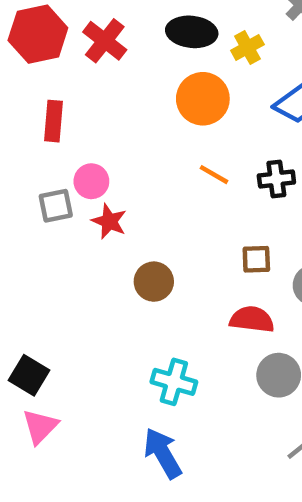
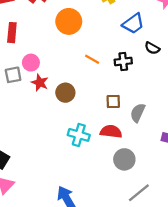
orange circle: (203, 99) -> (69, 21), moved
brown circle: (154, 282) -> (65, 93), moved
cyan cross: (174, 382) -> (79, 135), moved

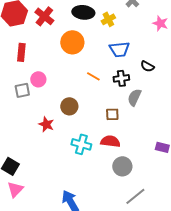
blue trapezoid: (133, 24) -> (119, 49), moved, turned 30
red star: (40, 83) -> (46, 124), moved
gray semicircle: (138, 113) -> (134, 97), moved

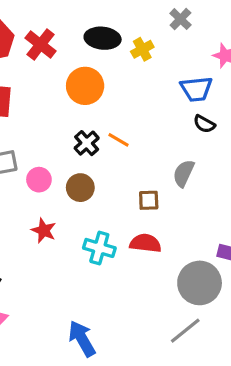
blue trapezoid: (119, 49) -> (196, 89), moved
black cross: (121, 78) -> (87, 143), moved, turned -35
pink circle: (38, 79) -> (39, 180), moved
red star: (46, 124) -> (44, 230), moved
gray circle: (122, 166) -> (200, 283), moved, size x1.4

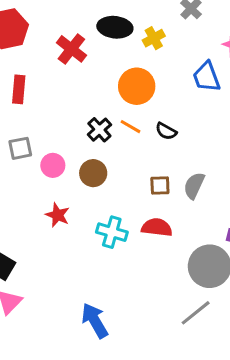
red cross: (41, 45) -> (71, 49), moved
orange circle: (85, 86) -> (137, 86), moved
blue trapezoid: (196, 89) -> (206, 77), turned 76
black semicircle: (204, 124) -> (166, 131), moved
gray semicircle: (184, 173) -> (194, 186), moved

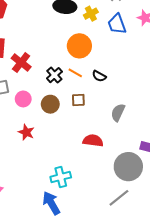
red cross: (71, 49) -> (21, 63), moved
blue trapezoid: (206, 77) -> (117, 24), moved
brown square: (160, 186) -> (78, 100), moved
cyan cross: (112, 232) -> (61, 177), moved, turned -30

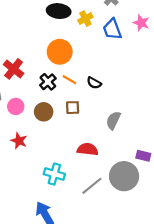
orange circle: (79, 46) -> (60, 52), moved
cyan cross: (61, 177) -> (54, 174), moved, turned 30
gray line: (119, 198) -> (92, 186), moved

